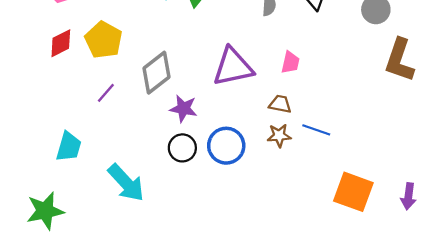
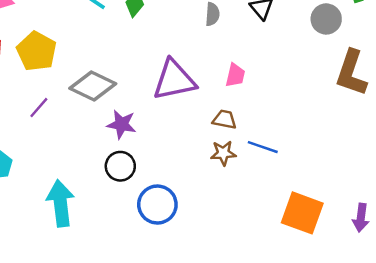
gray diamond: (156, 73) -> (93, 86), turned 63
blue circle: (226, 146) -> (157, 205), moved
cyan arrow: (126, 183) -> (60, 203), turned -144

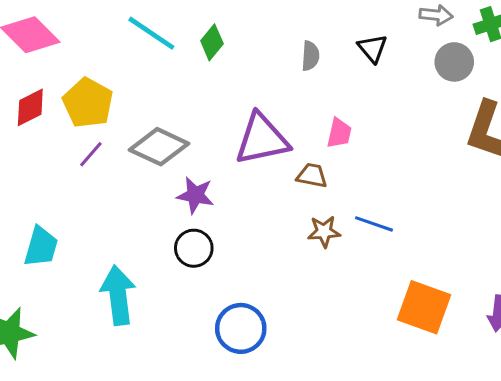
purple line: (39, 108) -> (91, 154), moved
brown trapezoid: (224, 120) -> (312, 176), moved
blue circle: (157, 205) -> (241, 328), moved

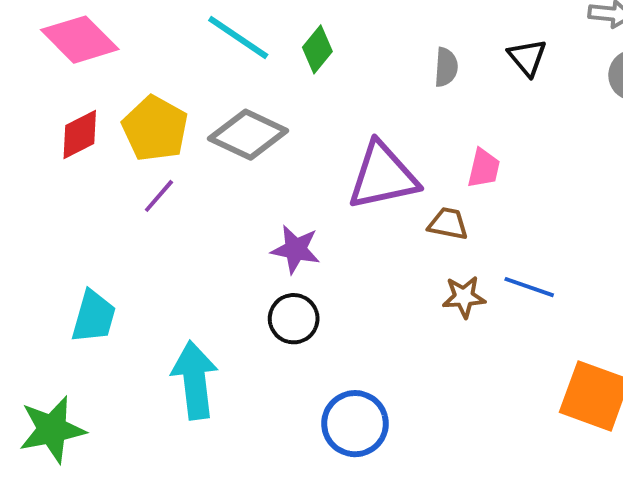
gray diamond: (159, 147) -> (248, 135), moved

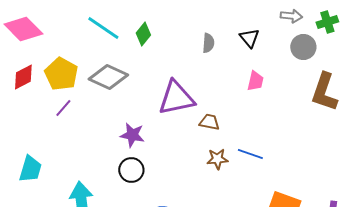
pink trapezoid: (484, 168) -> (255, 81), moved

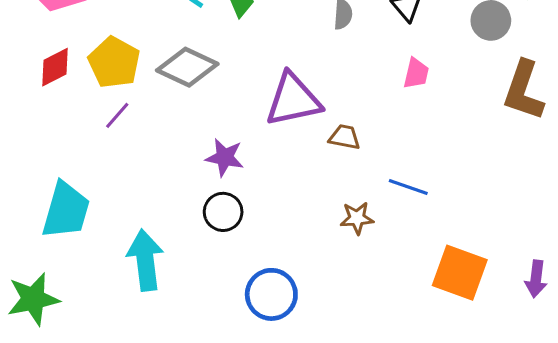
brown star: (217, 159) -> (357, 218), moved
cyan trapezoid: (30, 169) -> (66, 210), size x1.4

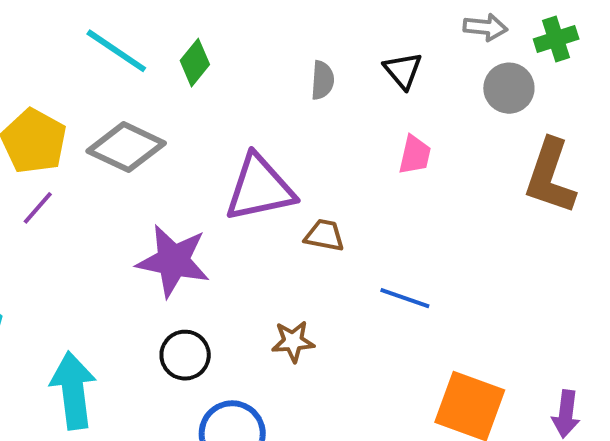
purple star: (225, 157) -> (173, 261), size x1.5
black circle: (223, 212) -> (185, 355), moved
brown star: (357, 218) -> (293, 341), moved

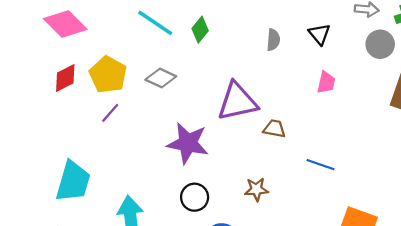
gray diamond: (126, 147) -> (161, 78), size x0.7

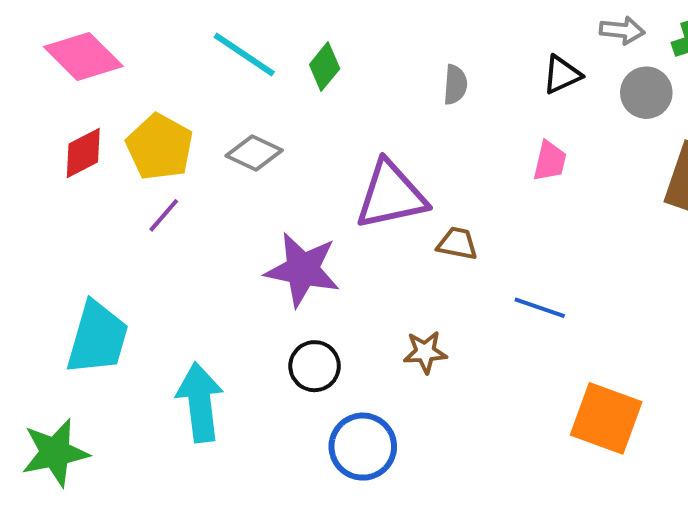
black triangle: (319, 34) -> (562, 75), moved, turned 45

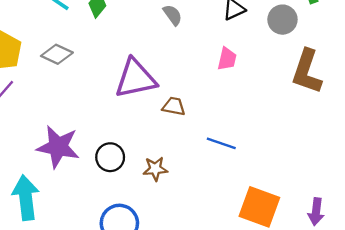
gray semicircle: (455, 85) -> (173, 15), turned -40
purple star: (302, 270) -> (58, 147), moved
black circle: (315, 366) -> (110, 157), moved

